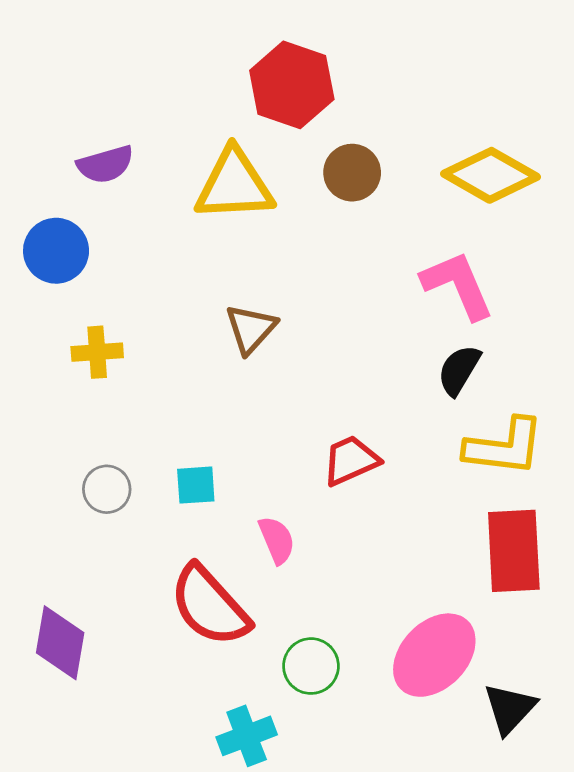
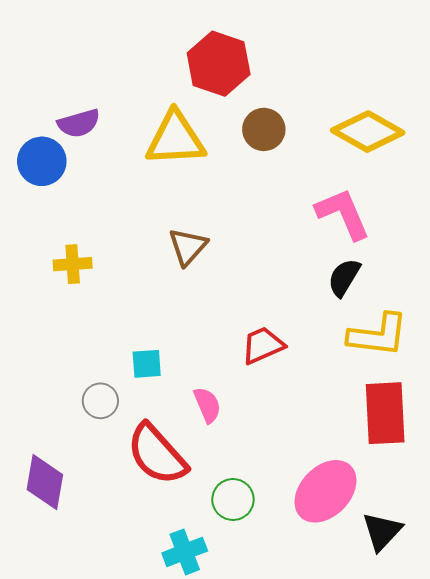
blue circle: (56, 251) -> (42, 161), moved
gray circle: (107, 489) -> (100, 401), moved

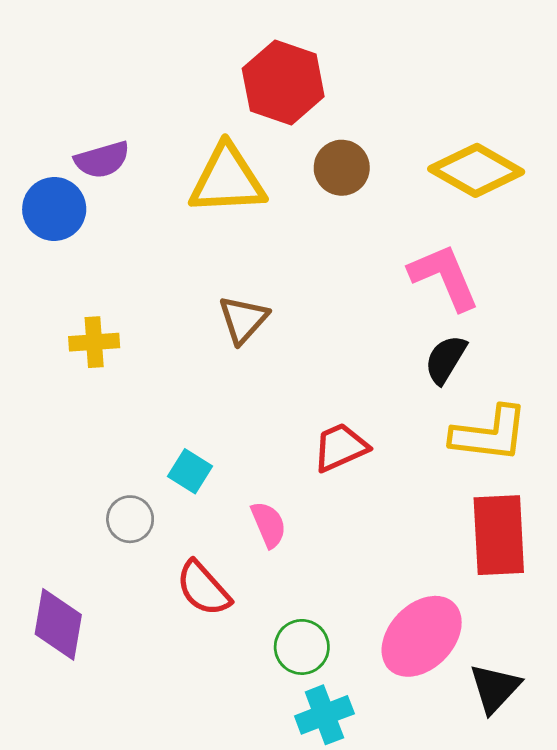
cyan square: (147, 364) -> (190, 471), turned 36
red semicircle: (157, 454) -> (203, 588), size x0.7
cyan cross: (185, 552) -> (324, 715), moved

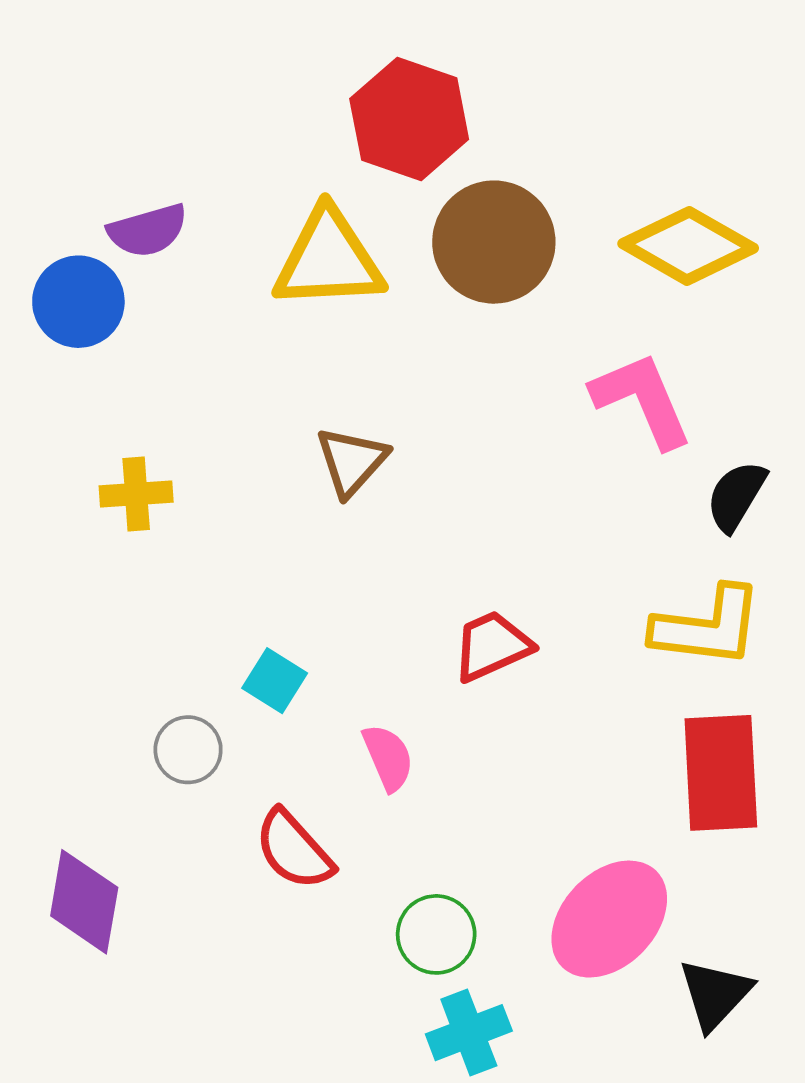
brown circle: (342, 168) -> (494, 242), size x1.5
black semicircle: (446, 359) -> (736, 496), moved

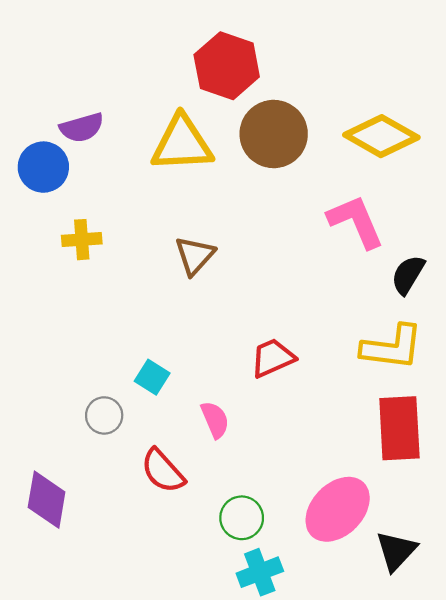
yellow cross: (136, 494) -> (82, 240), moved

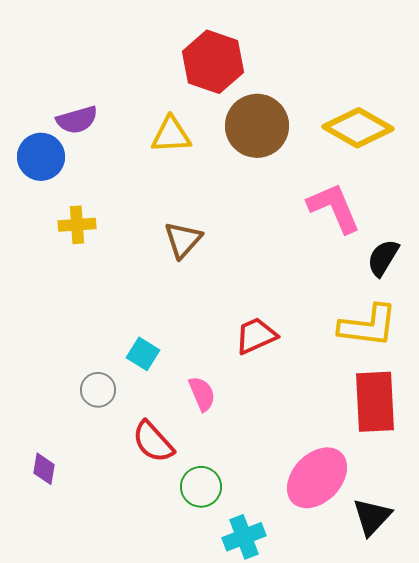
yellow triangle: (182, 144) -> (171, 135), size x0.7
purple diamond: (47, 500) -> (44, 469), size x0.6
green circle: (242, 518) -> (201, 487), moved

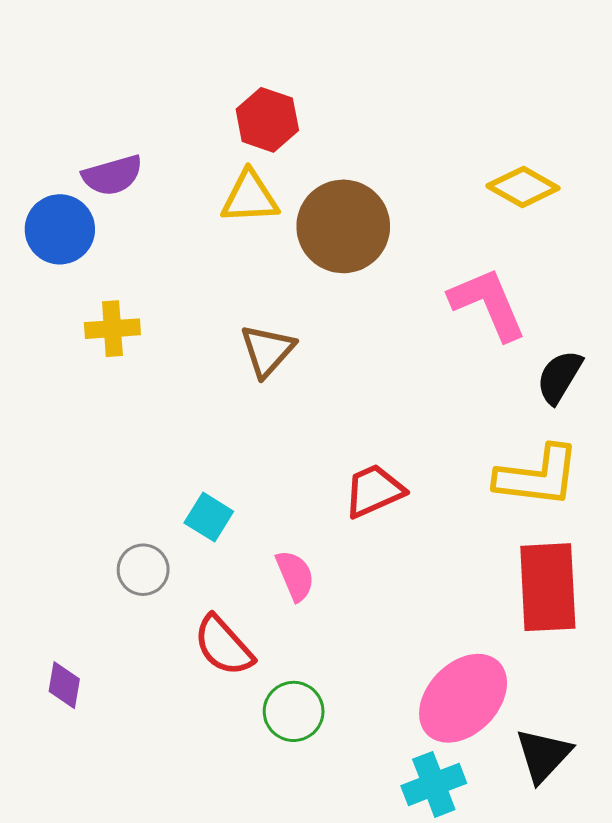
red hexagon: (213, 62) -> (267, 120), moved, size x0.7
brown circle: (257, 126) -> (343, 226), moved
yellow diamond: (358, 128) -> (523, 187), size x0.7
cyan cross: (244, 537) -> (434, 784), moved

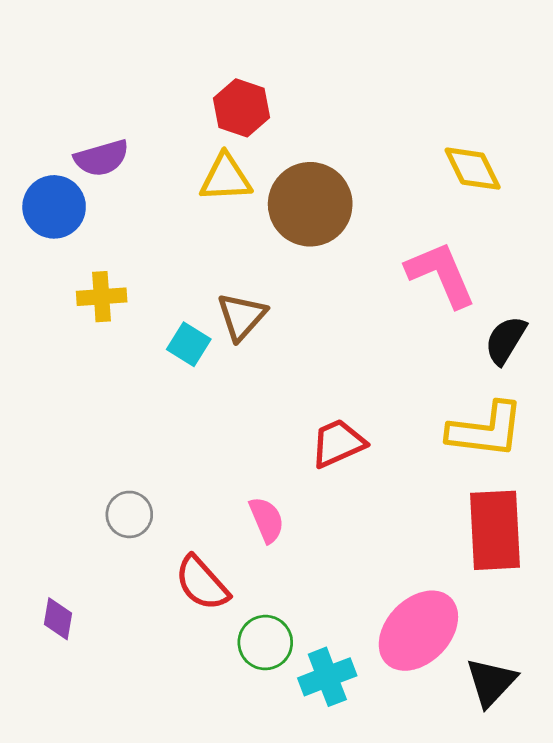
yellow diamond: (523, 187) -> (473, 169), turned 34
cyan square: (209, 517) -> (189, 344), moved
cyan cross: (434, 784) -> (327, 677), moved

